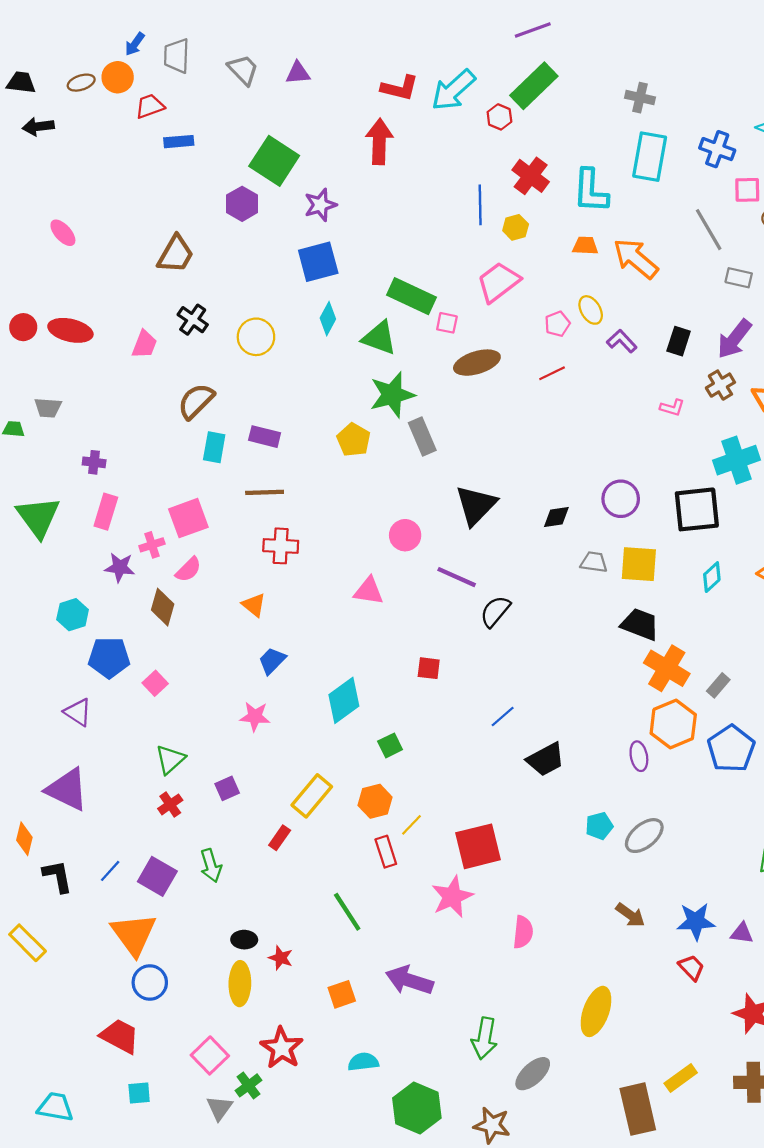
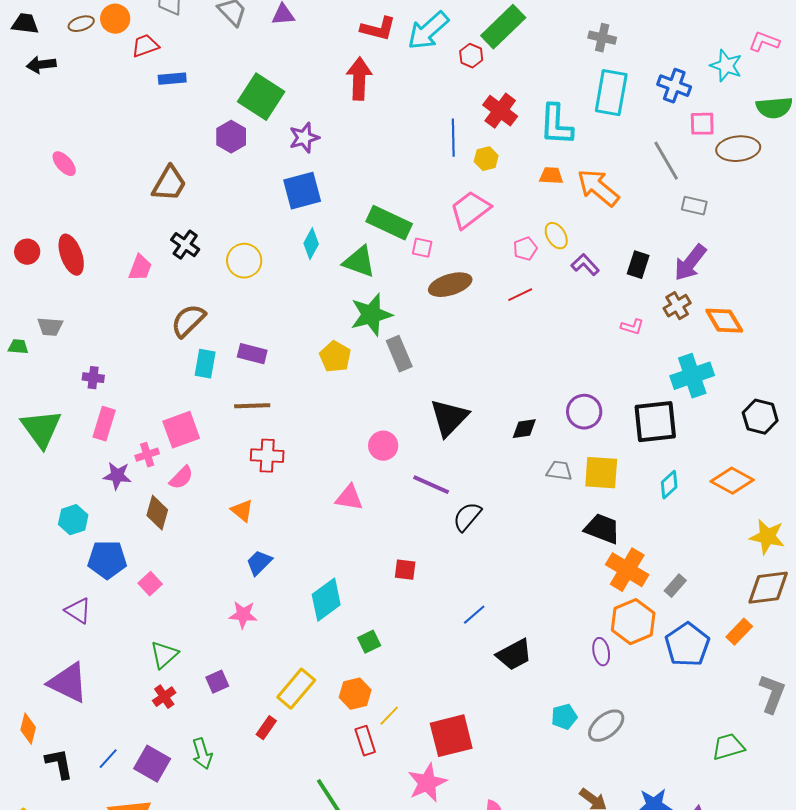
red ellipse: (70, 330) -> (71, 255), turned 57

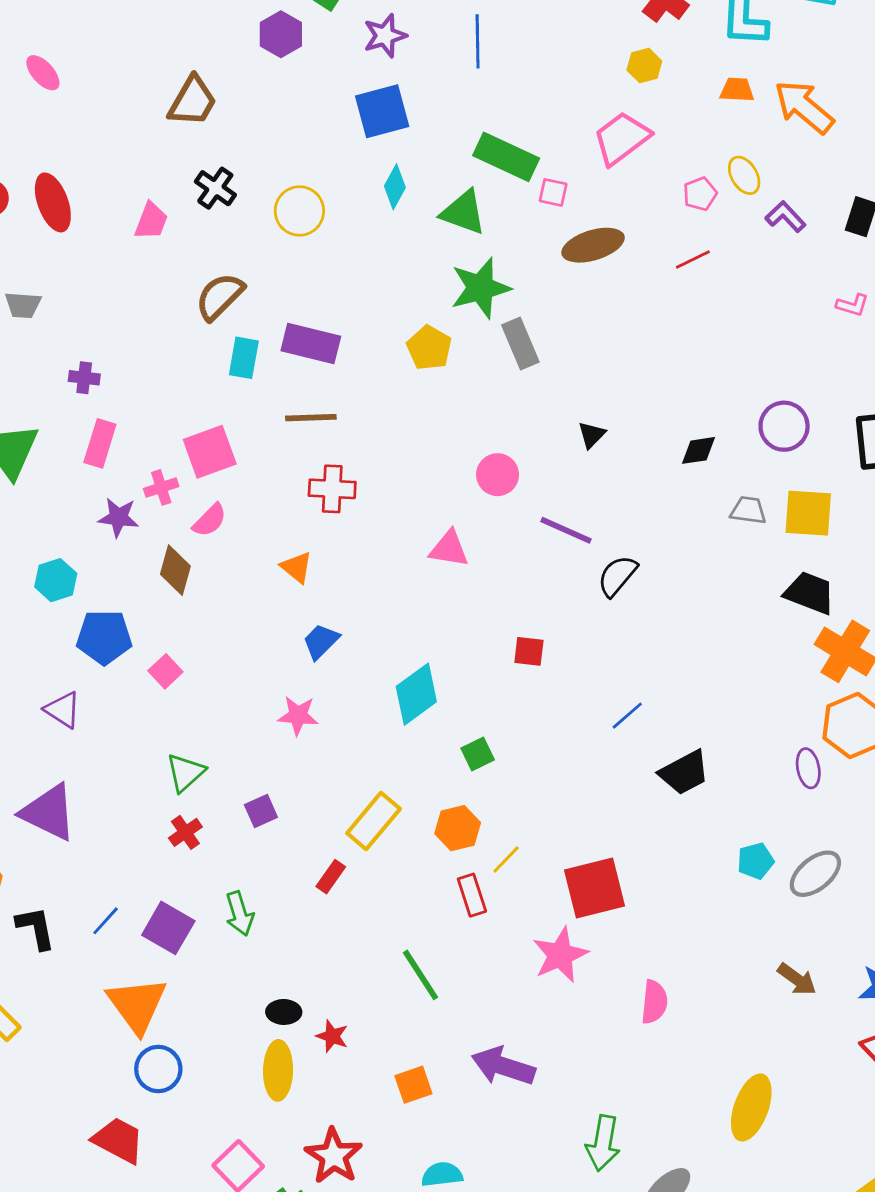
blue line: (453, 138) -> (478, 41), moved
purple rectangle: (252, 354) -> (311, 344), size x1.4
black triangle: (449, 418) -> (592, 435), size x0.5

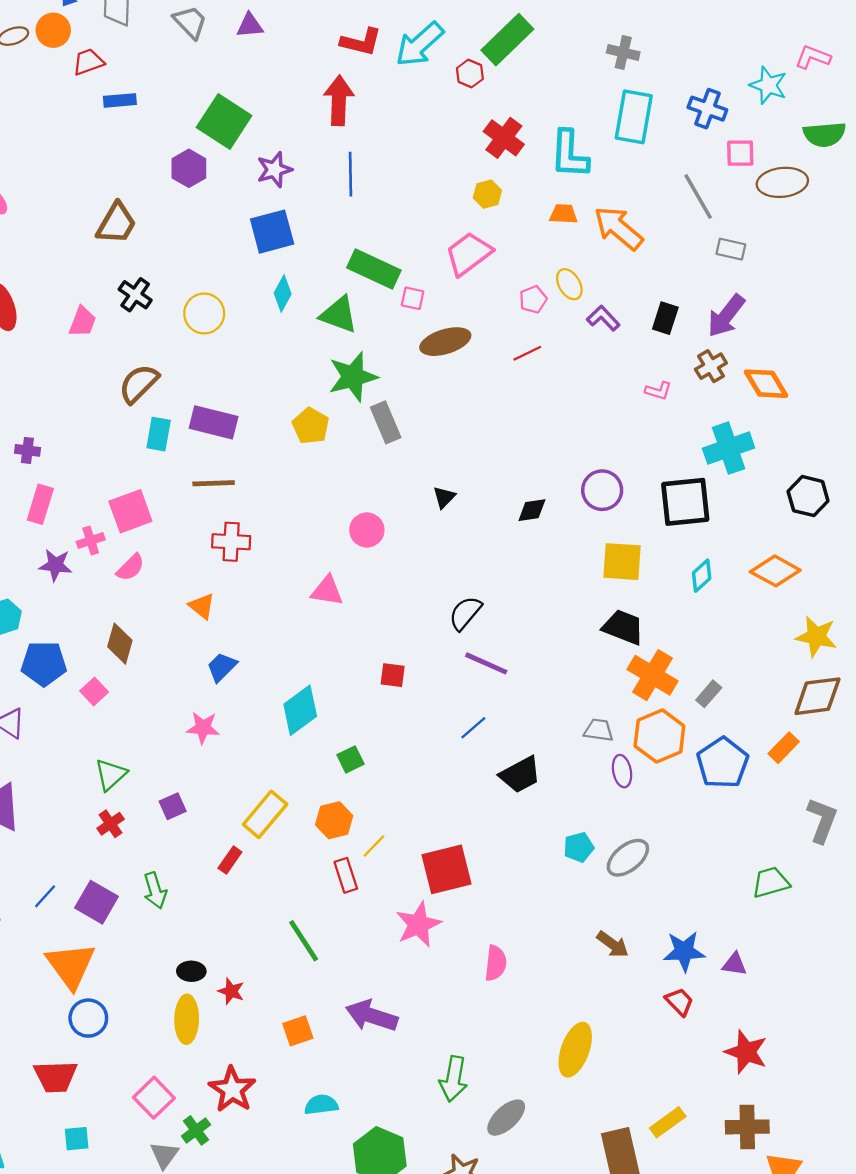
gray trapezoid: (748, 510) -> (599, 730), moved
purple line: (566, 530) -> (486, 663), moved
brown diamond: (175, 570) -> (120, 644), moved
red trapezoid: (118, 1140) -> (56, 1077), turned 150

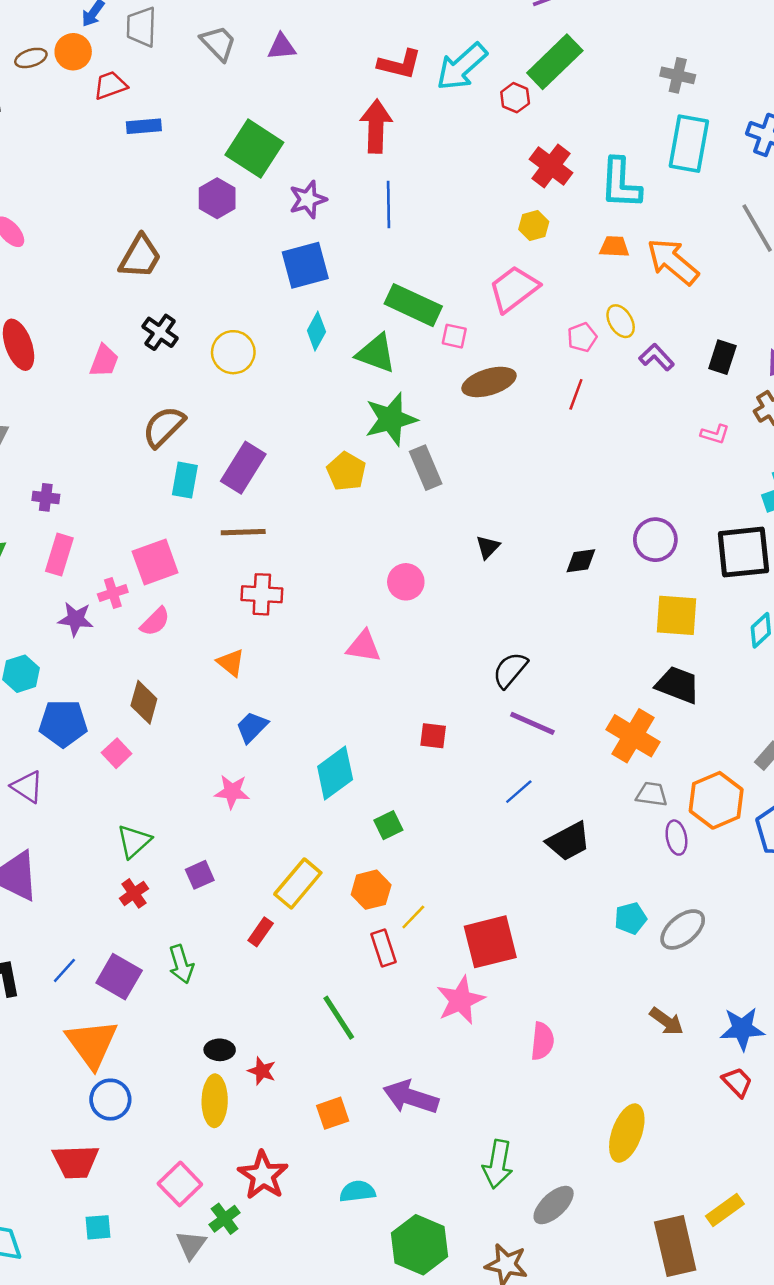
red line: (527, 353) -> (576, 394), turned -44
purple rectangle: (214, 422) -> (243, 468), turned -72
orange cross: (652, 675) -> (633, 736), moved

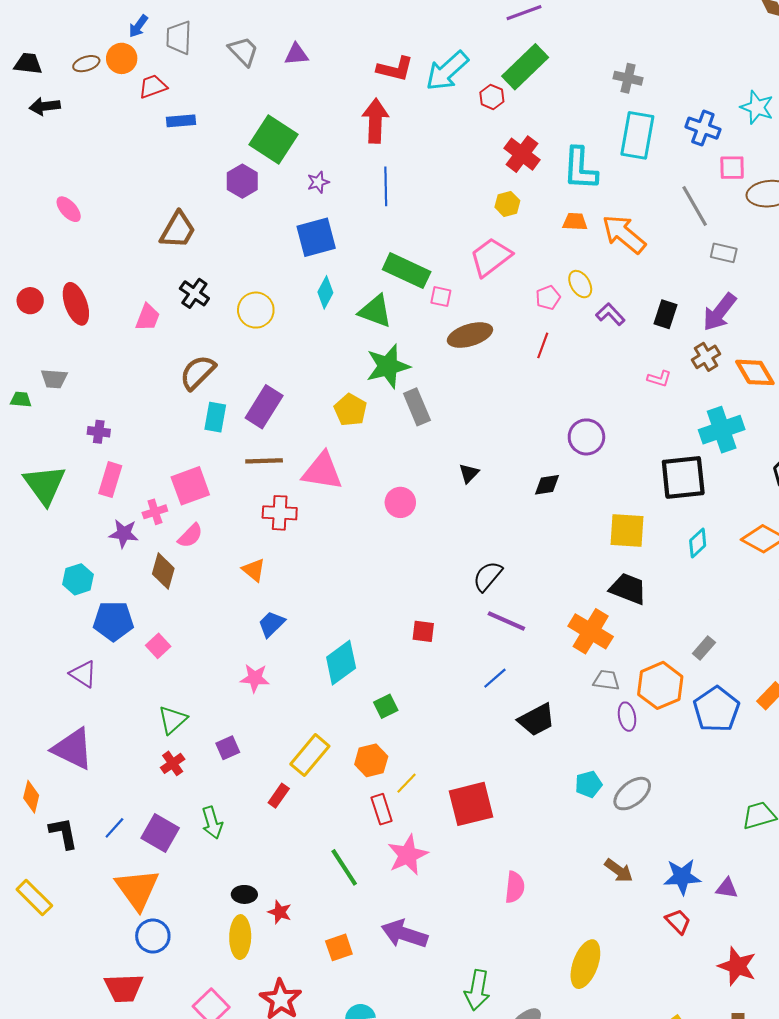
purple star: (308, 199) -> (318, 182), size x0.7
purple circle: (655, 540) -> (586, 437), moved
pink triangle: (364, 646) -> (322, 471), moved, size x1.4
brown diamond: (144, 702) -> (163, 571), moved
pink star: (460, 1000) -> (408, 855), moved

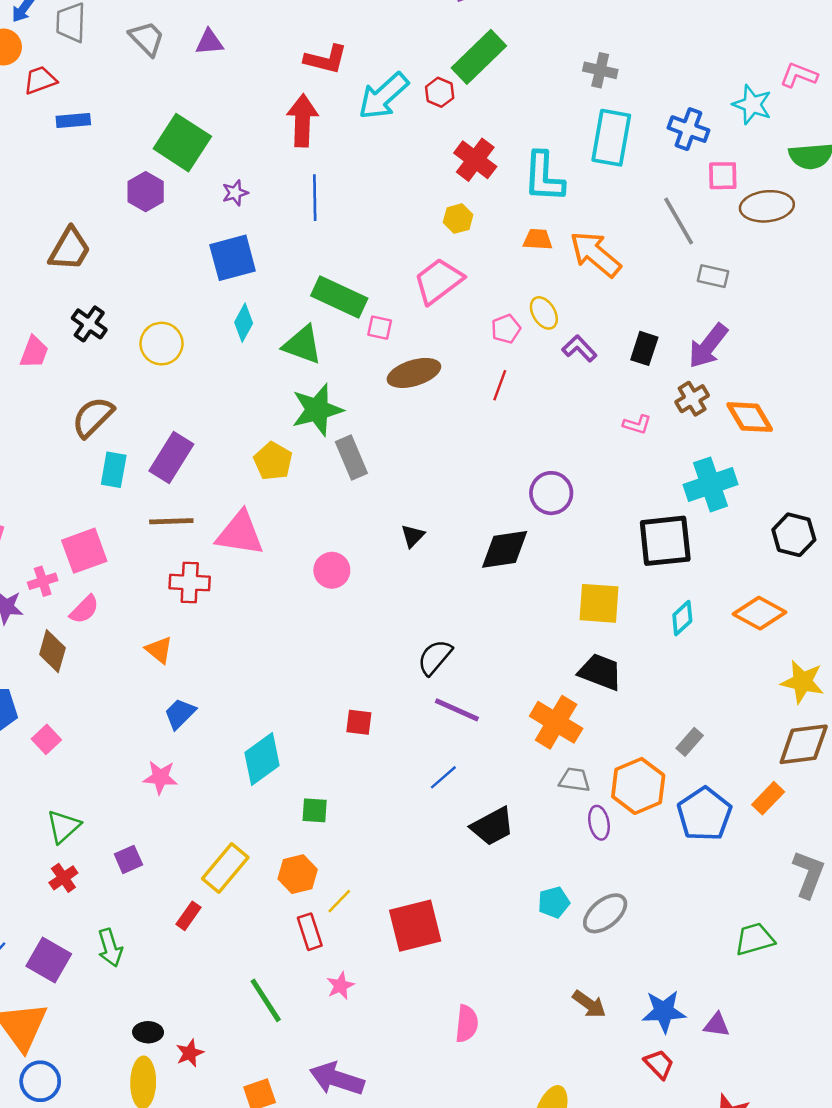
cyan arrow: (447, 71) -> (383, 96), moved
black diamond: (547, 485) -> (505, 549), size x1.6
green square: (386, 706) -> (315, 810), turned 30
pink star: (408, 855) -> (340, 986), size x0.6
red star: (280, 912) -> (190, 1053), turned 30

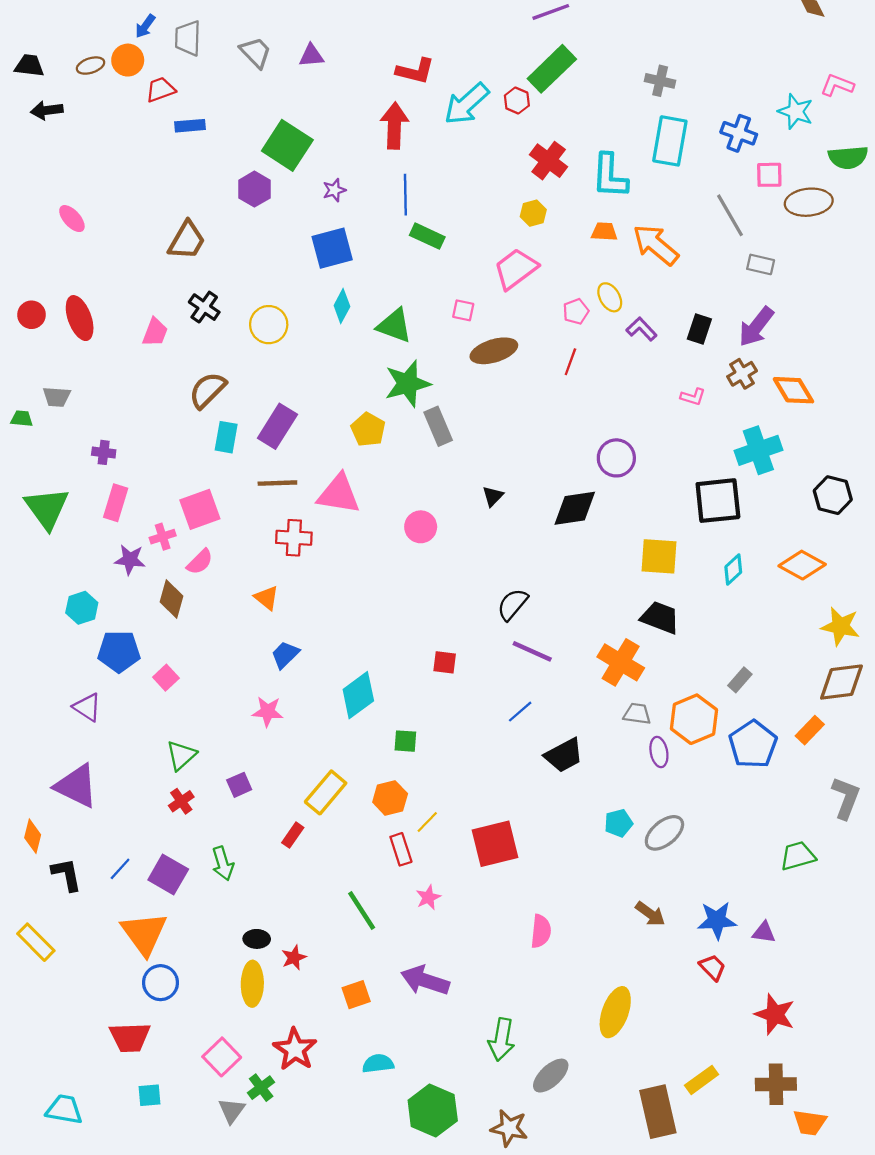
green rectangle: (339, 297) -> (427, 236), moved, size x0.7

